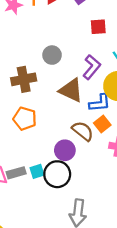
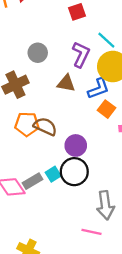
brown triangle: (71, 90) -> (66, 83), size x0.7
brown semicircle: (83, 131) -> (45, 126), moved

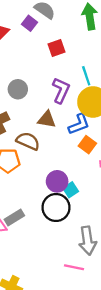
cyan line: (106, 40) -> (86, 76), turned 30
brown semicircle: (45, 126) -> (28, 141), moved
cyan square: (53, 174) -> (71, 190), moved

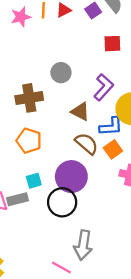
brown semicircle: (28, 141) -> (87, 144), moved
purple circle: (57, 181) -> (71, 177), size x1.4
cyan square: (71, 190) -> (34, 181), moved

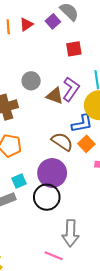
brown triangle: (80, 112) -> (55, 96), moved

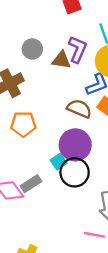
cyan square: (19, 181) -> (59, 162), moved

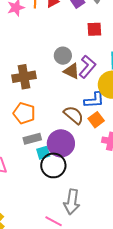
gray circle: (32, 49) -> (63, 56), moved
gray rectangle: (31, 184) -> (32, 139), moved

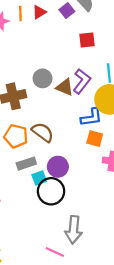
gray circle: (63, 56) -> (43, 78), moved
brown semicircle: (74, 115) -> (43, 132), moved
orange square: (96, 120) -> (95, 139), turned -35
purple circle: (61, 143) -> (58, 167), size x0.7

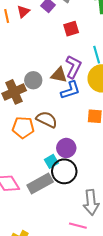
gray circle: (43, 78) -> (33, 80), moved
blue L-shape: (91, 117) -> (70, 90), moved
gray rectangle: (26, 164) -> (40, 184), moved, size x1.4

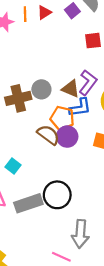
orange pentagon: (23, 127) -> (62, 118), moved
purple circle: (66, 148) -> (67, 137), moved
cyan square: (51, 161) -> (13, 166), moved, turned -32

